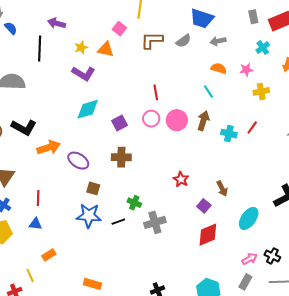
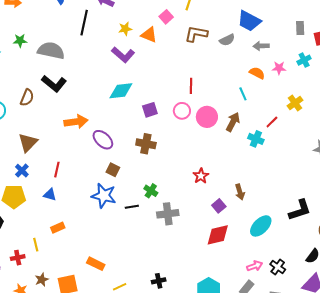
pink star: (246, 70) -> (279, 68), moved
yellow cross: (261, 91) -> (295, 103), turned -35
black L-shape: (24, 127) -> (54, 84), moved
red line: (252, 128) -> (272, 122), moved

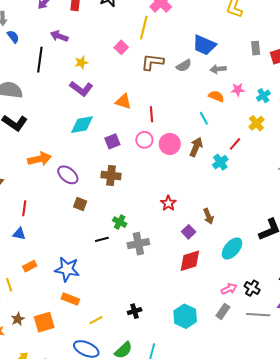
orange triangle: (149, 35) -> (123, 101), moved
cyan cross: (304, 60) -> (263, 96), moved
cyan cross: (256, 139) -> (220, 162), turned 35
blue star: (104, 196) -> (67, 269), moved

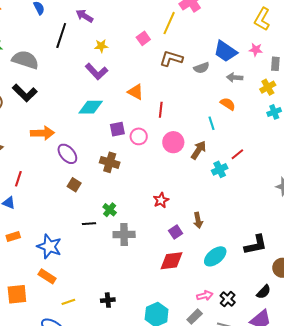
pink star: (238, 90) -> (256, 50), moved
yellow cross: (256, 123) -> (268, 87), moved
pink circle: (144, 140) -> (139, 136), moved

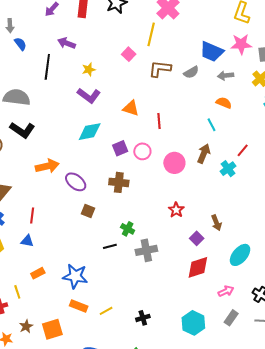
pink star: (256, 50) -> (241, 44), size x1.5
pink circle: (173, 142) -> (174, 163), moved
pink arrow: (205, 296) -> (226, 291), moved
yellow line: (68, 302) -> (106, 311), moved

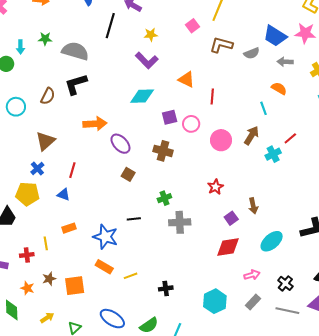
black L-shape: (22, 130) -> (76, 84), turned 120
green cross: (128, 229) -> (164, 198), turned 32
black line: (110, 246) -> (134, 219), moved

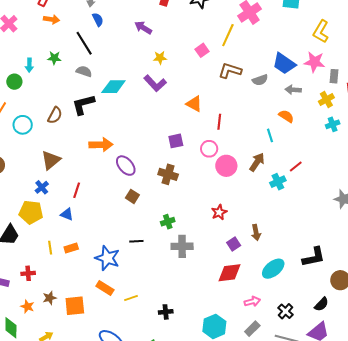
black line: (110, 26) -> (84, 43), moved, turned -50
gray semicircle: (75, 51) -> (84, 71), size x0.6
cyan diamond: (142, 96) -> (113, 87), moved
pink circle: (191, 124) -> (209, 149), moved
yellow line: (46, 243) -> (50, 248), moved

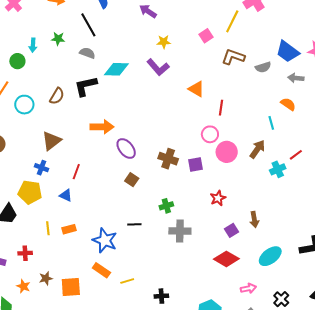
purple square: (176, 141) -> (196, 165), moved
blue cross: (42, 187) -> (42, 168), turned -32
red diamond: (229, 273) -> (226, 259), turned 35

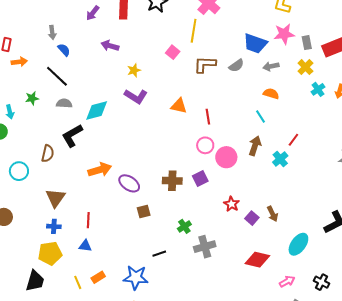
brown square: (132, 180) -> (144, 212), turned -32
purple square: (232, 230) -> (252, 218), moved

